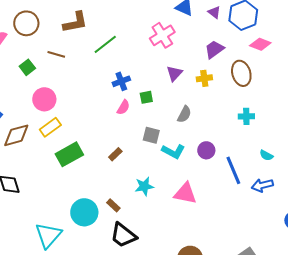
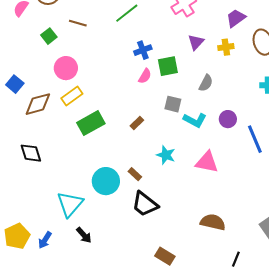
green square: (146, 97) -> (168, 66), size x1.5
cyan star: (144, 186) -> (166, 155), turned 30

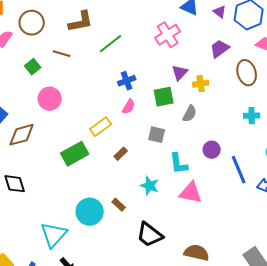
yellow cross: (226, 47) -> (201, 84), moved
green square: (168, 66) -> (164, 97), moved
yellow rectangle: (72, 96) -> (101, 127), moved
cyan L-shape: (195, 120) -> (179, 164), moved, turned 55
black trapezoid: (145, 204) -> (150, 235), moved

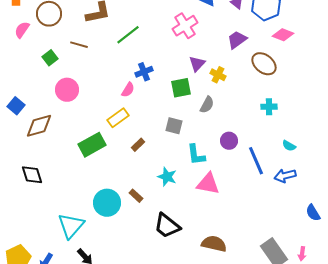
brown ellipse: (247, 73) -> (264, 64), turned -35
yellow cross: (201, 84) -> (218, 75), turned 35
pink semicircle: (129, 107) -> (128, 90), moved

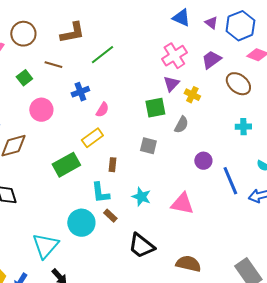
pink cross: (185, 26) -> (174, 56), moved
blue cross: (144, 72) -> (80, 92), moved
brown rectangle: (138, 145) -> (112, 165), turned -40
cyan L-shape: (196, 155) -> (100, 193), moved

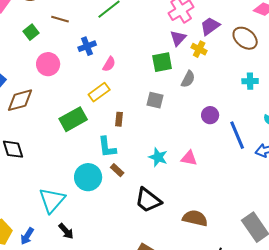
purple trapezoid: (211, 60) -> (210, 26), moved
cyan star: (141, 197) -> (158, 157), moved
pink triangle: (182, 204) -> (189, 158), size x0.7

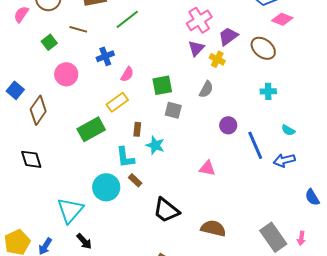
green square: (162, 62) -> (162, 85), moved
brown diamond: (20, 100) -> (38, 110), turned -40
cyan star: (158, 157) -> (155, 145), moved

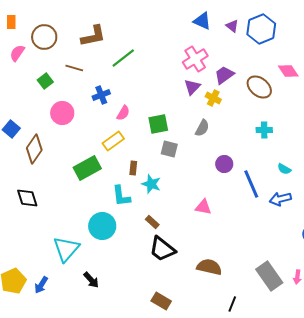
pink diamond: (282, 19) -> (288, 71), moved, turned 35
brown rectangle: (135, 180) -> (152, 222), moved
black arrow: (84, 241) -> (91, 280), moved

